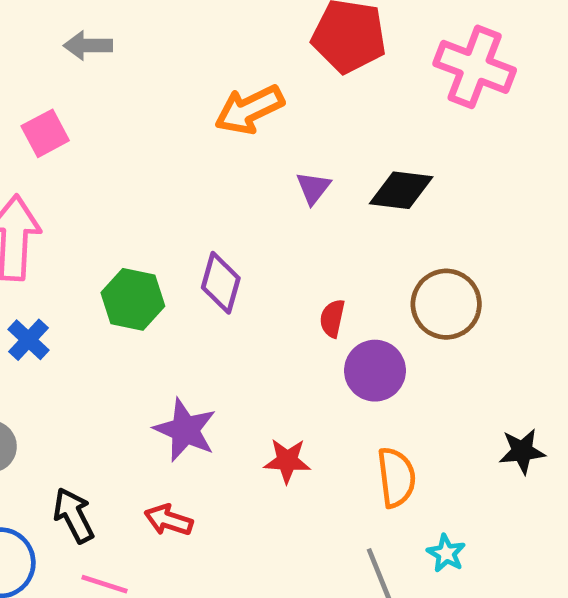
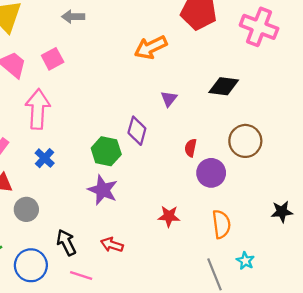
purple triangle: (313, 188) -> (169, 99), moved
green hexagon: (133, 299) -> (106, 151), moved
purple star: (185, 430) -> (103, 190), moved

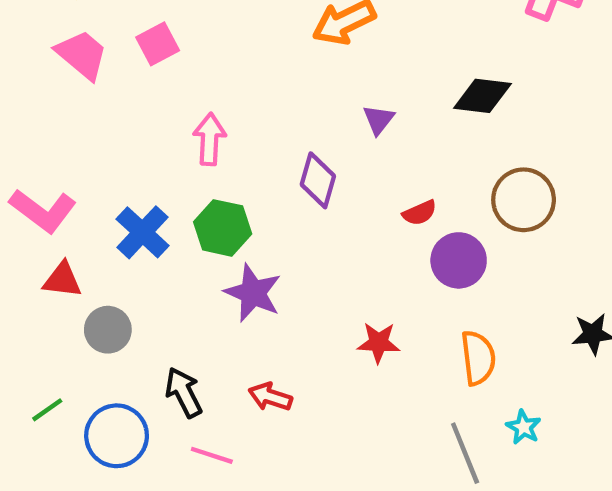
pink arrow: (38, 109) -> (210, 139), moved, size x0.7
red semicircle: (191, 148) -> (420, 213), turned -126
green hexagon: (106, 151) -> (223, 228), moved
blue cross: (45, 158) -> (142, 232), size x1.4

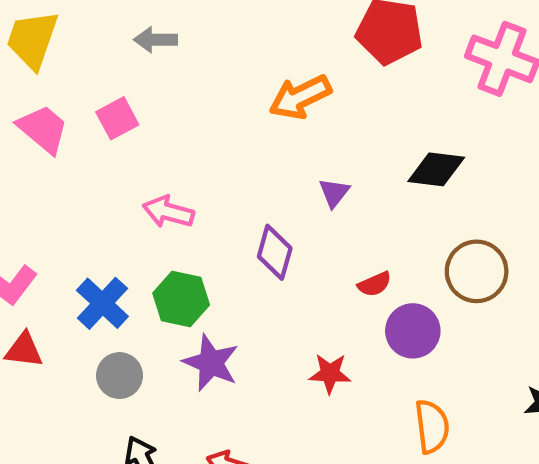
pink arrow: (210, 139) -> (168, 212), turned -78
gray circle: (108, 330) -> (119, 376), moved
red star: (378, 343) -> (330, 373), moved

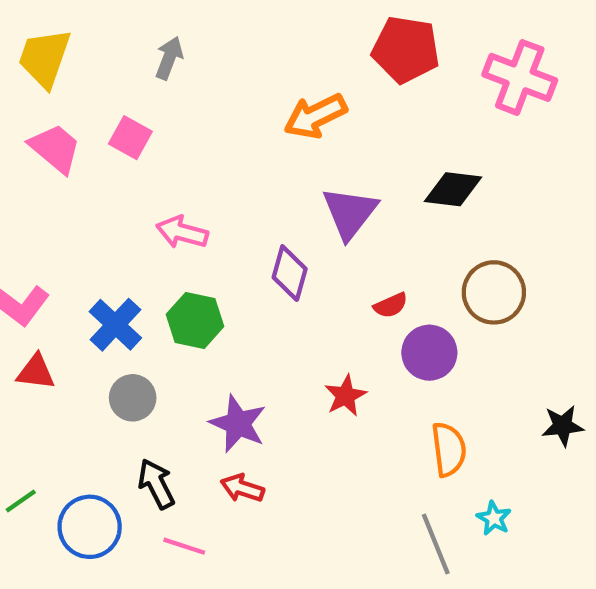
gray arrow: (156, 40) -> (169, 58), turned 111
pink square: (117, 118) -> (130, 138), turned -33
purple triangle: (334, 193) -> (350, 213), size x1.8
purple star: (211, 363) -> (238, 424), moved
red star: (330, 373) -> (346, 396), turned -30

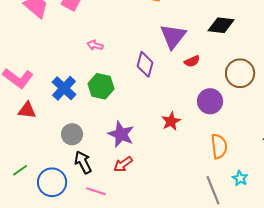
pink arrow: (182, 232) -> (95, 45), size x0.7
red semicircle: (391, 305) -> (192, 61), moved
gray circle: (133, 398) -> (72, 134), moved
red arrow: (242, 488) -> (123, 164), turned -54

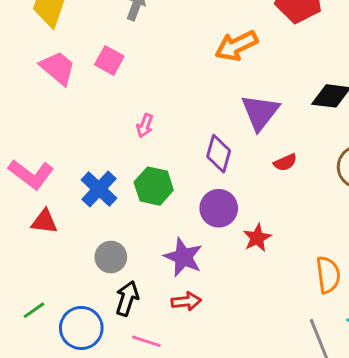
pink arrow: (95, 45) -> (145, 125), turned -84
red semicircle: (192, 61) -> (285, 162), moved
purple circle: (210, 101) -> (219, 208), moved
black arrow: (83, 162) -> (127, 298), turned 45
red arrow: (123, 164) -> (186, 301), turned -150

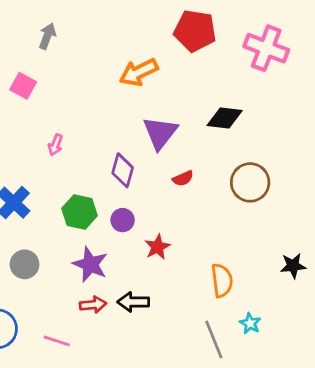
green hexagon: (154, 186) -> (80, 212), moved
purple circle: (219, 208) -> (123, 220), size x0.7
black arrow: (127, 298) -> (133, 302), moved, turned -108

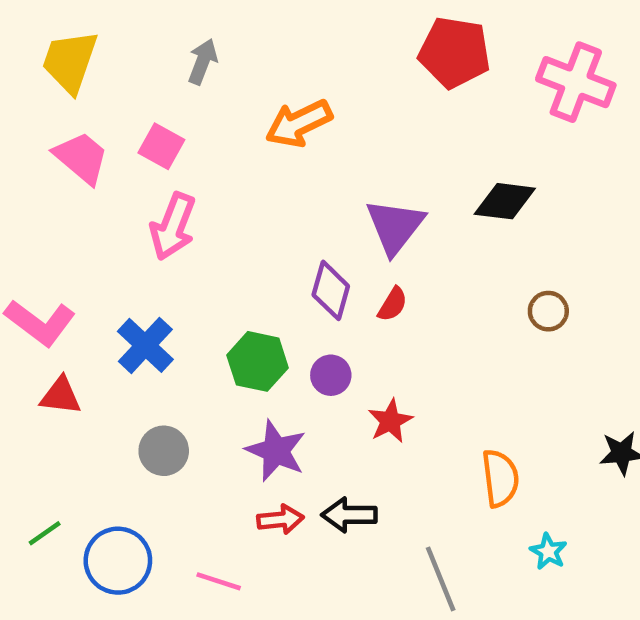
orange arrow: (139, 72) -> (299, 123), moved
pink arrow: (55, 145) -> (173, 226), moved, size x1.8
red semicircle: (183, 178) -> (393, 304), moved, turned -35
brown circle: (250, 182) -> (548, 311), size x0.6
gray line: (214, 340) -> (441, 579), moved

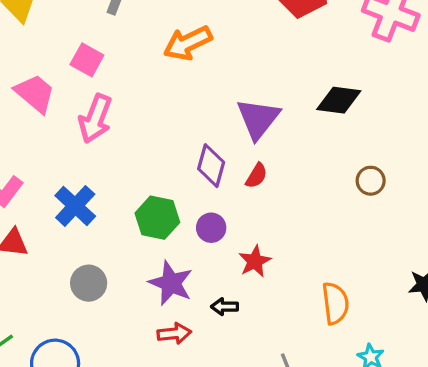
pink trapezoid: (81, 158) -> (35, 93), moved
black arrow: (349, 515) -> (225, 307), moved, size x0.7

